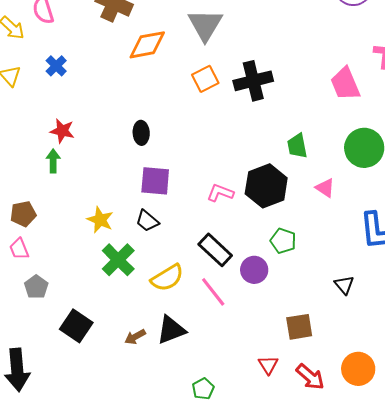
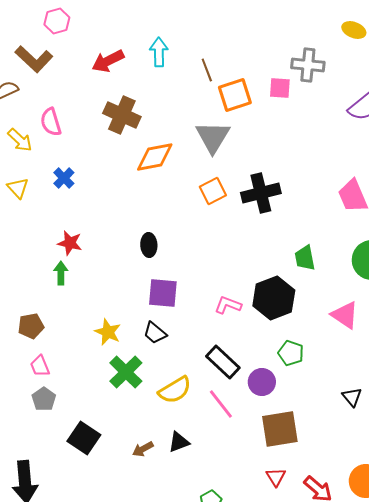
pink triangle: (325, 188) -> (345, 315), moved, size x1.4
pink trapezoid: (19, 249) -> (40, 366), moved
brown square: (299, 327) -> (280, 429), moved, size x1.4
black triangle: (171, 330) -> (179, 442), size x0.7

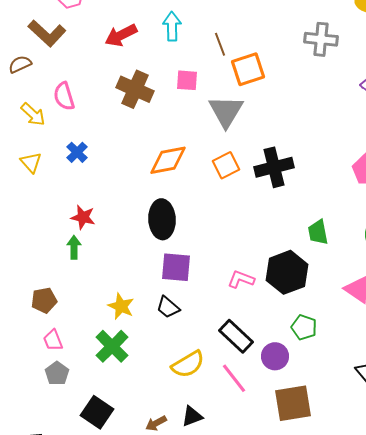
pink square: (280, 88) -> (187, 80), moved
orange diamond: (155, 157) -> (168, 160), moved
black ellipse: (149, 245) -> (162, 219), size x1.6
green cross: (126, 372) -> (112, 346), moved

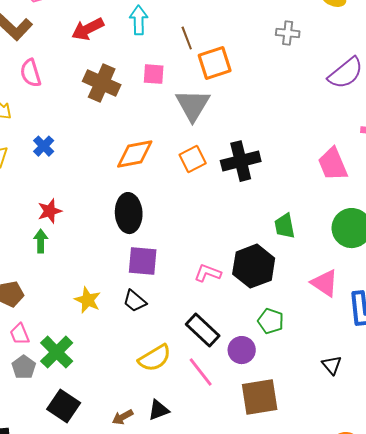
gray cross: (321, 39) -> (288, 33), size x0.7
pink semicircle: (64, 96) -> (31, 73), moved
red star: (83, 217) -> (50, 211), turned -30
green cross: (112, 346) -> (57, 352), moved

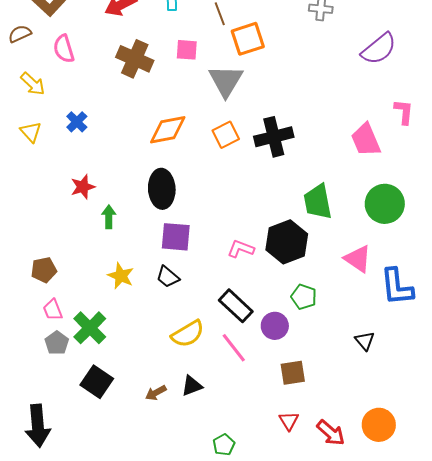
green trapezoid: (285, 226) -> (318, 202), size x1.4
green arrow: (41, 241) -> (109, 217), moved
brown square: (260, 397) -> (293, 373), size x0.7

